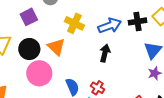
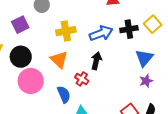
yellow cross: (74, 23) -> (66, 31), turned -36
orange triangle: (56, 47) -> (59, 60), moved
red cross: (98, 88) -> (82, 79), moved

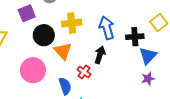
black cross: (129, 29) -> (135, 37), moved
blue arrow: (101, 33) -> (107, 28), turned -90
black circle: (21, 57) -> (44, 35), moved

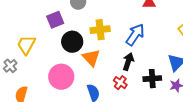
blue arrow: (107, 28) -> (135, 35), turned 50
black cross: (135, 37) -> (152, 79), moved
red cross: (84, 72) -> (120, 83), moved

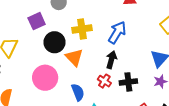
black cross: (152, 79) -> (128, 82), moved

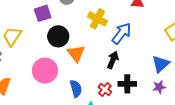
yellow cross: (82, 29) -> (97, 19), moved, turned 30
red cross: (104, 81) -> (105, 89), moved

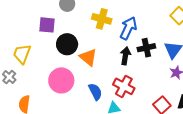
purple square: (43, 13) -> (47, 25), turned 36
black cross: (127, 84) -> (146, 48), moved
red cross: (105, 89) -> (124, 86), size x1.5

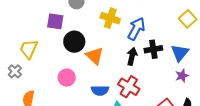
pink circle: (61, 80) -> (67, 78), size x0.7
blue semicircle: (95, 92) -> (100, 90), turned 114

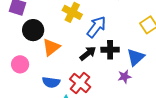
orange triangle: (95, 56) -> (51, 47), turned 30
black arrow: (132, 56) -> (88, 53), turned 30
purple star: (182, 76) -> (125, 77), moved

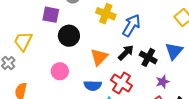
orange triangle: (51, 47) -> (99, 57), moved
black cross: (110, 50) -> (148, 57), moved, turned 36
purple star: (125, 77) -> (163, 82), moved

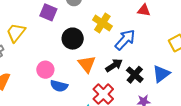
black circle: (69, 36) -> (73, 39), moved
orange triangle: (99, 57) -> (87, 64), turned -36
blue semicircle: (93, 85) -> (59, 86), moved

